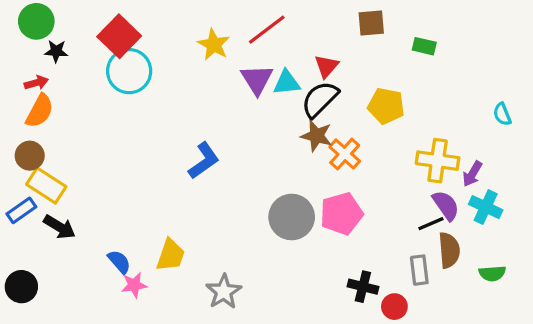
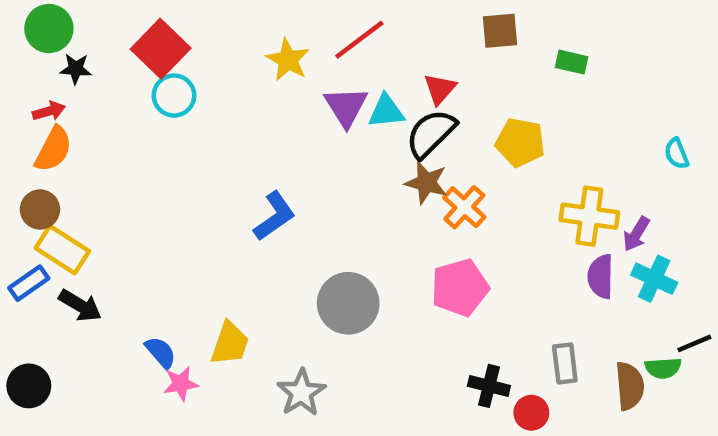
cyan circle: (129, 71) -> (174, 96), size x0.7
purple semicircle: (446, 205) -> (601, 276), turned -144
gray circle: (292, 217) -> (348, 303), moved
black line: (431, 224) -> (694, 343), moved
brown semicircle: (449, 250) -> (630, 386), moved

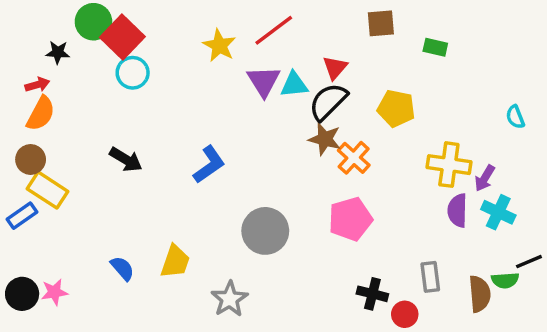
green circle: (49, 29) -> (93, 22), moved
black arrow: (80, 305) -> (126, 159), moved
pink star: (181, 384) -> (54, 292), moved

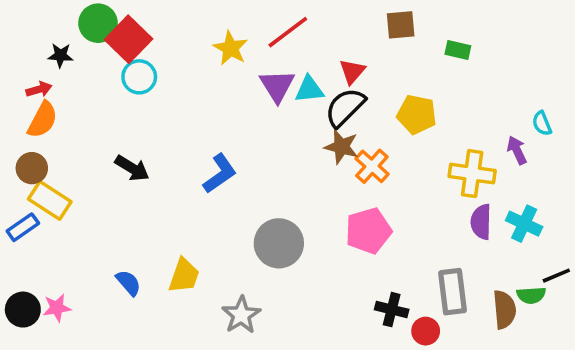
purple arrow: (485, 178) -> (517, 150), moved, turned 124
gray rectangle: (430, 277) -> (452, 292), size x1.4

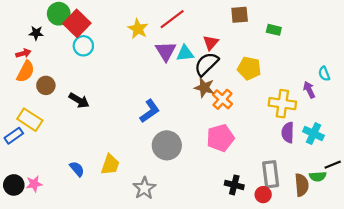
brown circle: (32, 168) -> (46, 85), moved
blue L-shape: (220, 174) -> (150, 111), moved
red circle: (426, 331) -> (263, 195), moved

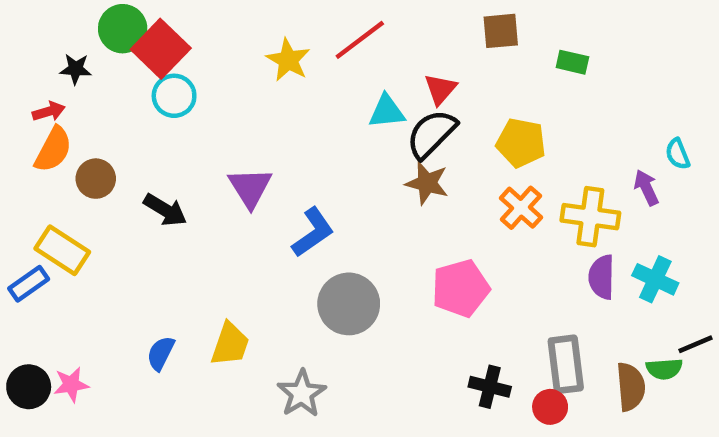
purple triangle: (166, 51) -> (250, 188), moved
orange cross: (222, 99) -> (521, 208), moved
blue semicircle: (77, 169) -> (161, 353), turned -112

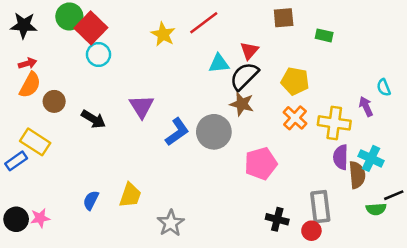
black star: (76, 69) -> (24, 25), moved, size x1.5
gray circle: (349, 304) -> (214, 132), moved
brown semicircle: (631, 387) -> (357, 175), moved

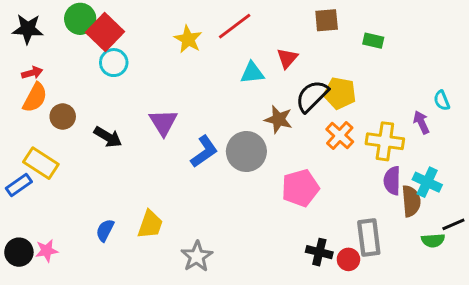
black semicircle: (244, 76) -> (312, 96), moved
red circle: (311, 231) -> (348, 259), moved

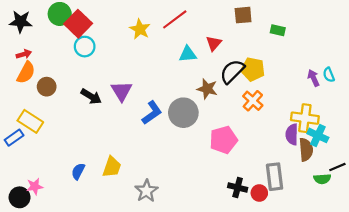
purple arrow: (421, 122) -> (314, 78), moved
black arrow: (108, 137) -> (91, 96), moved
yellow cross: (385, 141) -> (305, 118), moved
black circle: (19, 252) -> (20, 197), moved

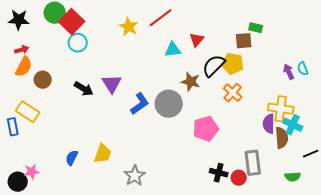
brown square: (243, 15) -> (244, 41), moved
blue rectangle: (14, 138) -> (13, 127), turned -66
green semicircle: (322, 179) -> (293, 177), moved

